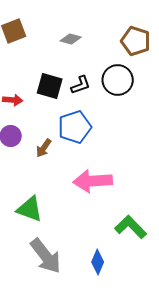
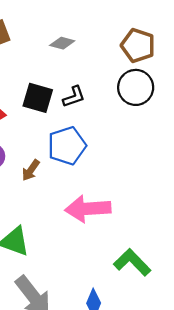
black circle: (118, 80) -> (136, 87), moved

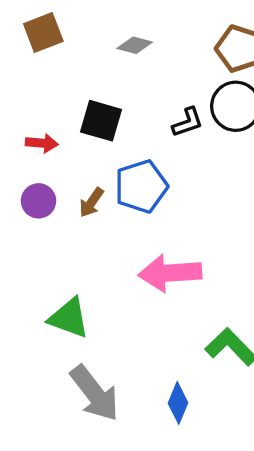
black L-shape: (74, 97) -> (188, 122), moved
brown arrow: (31, 170) -> (91, 202), moved

